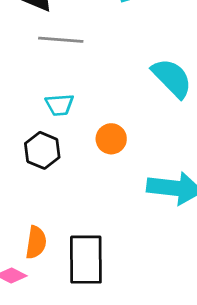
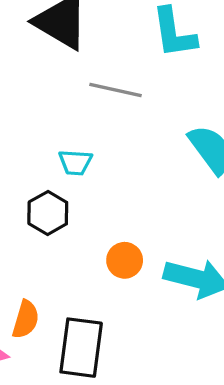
gray line: (61, 40) -> (116, 90), moved
orange circle: (111, 139) -> (125, 260), moved

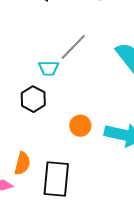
gray line: (116, 90) -> (73, 47), moved, turned -56

